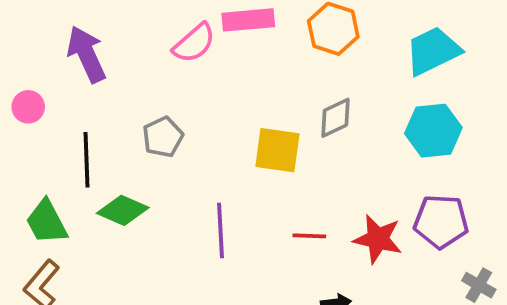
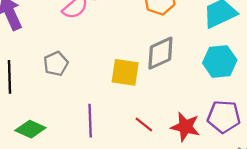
gray diamond: (335, 118) -> (160, 53), size x1.4
green diamond: (123, 210) -> (30, 129), moved
red line: (309, 236) -> (144, 124), turned 36

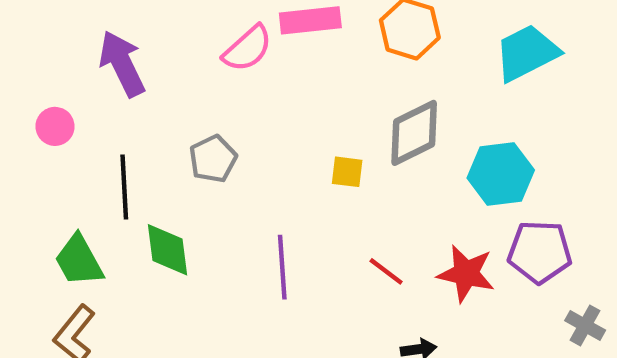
cyan hexagon: (220, 62) -> (501, 174), moved
yellow square: (125, 72) -> (347, 172), size x0.6
green diamond: (30, 129) -> (168, 250), moved, turned 60

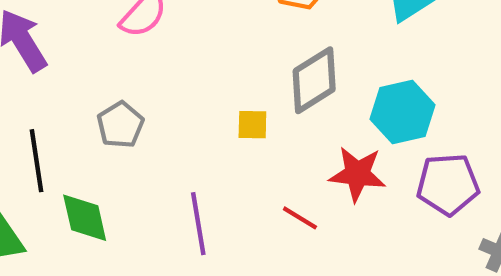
red star: (466, 274) -> (357, 174), moved

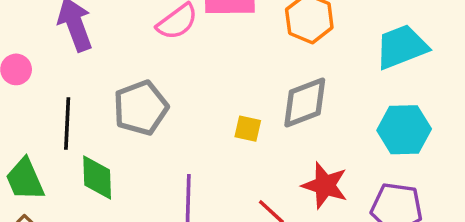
cyan hexagon: (402, 112) -> (404, 130), moved
gray pentagon: (120, 125) -> (141, 108), size x1.4

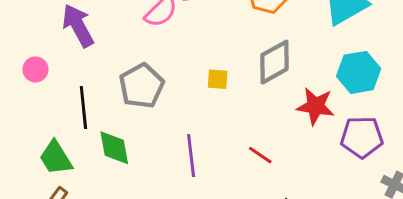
yellow square: (248, 129) -> (218, 79), moved
red star: (325, 185) -> (316, 106), moved

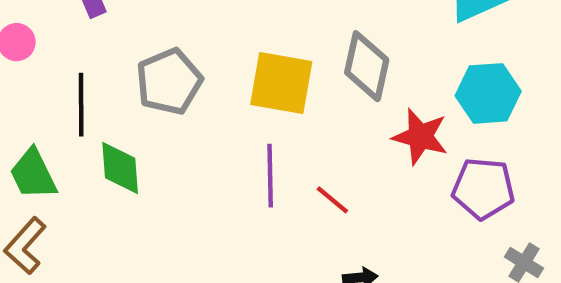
gray diamond: (274, 62) -> (367, 66), turned -54
yellow square: (218, 79) -> (281, 83), size x2.0
purple line: (191, 156) -> (270, 176), moved

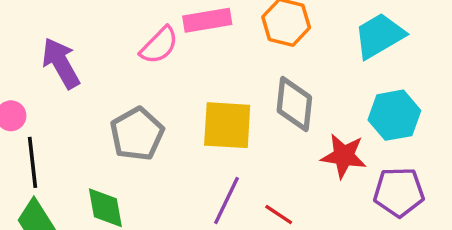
black line: (81, 105) -> (33, 162), moved
purple line: (270, 176) -> (227, 201), turned 33

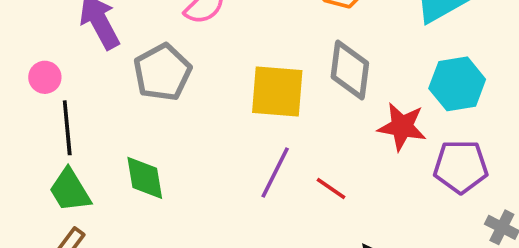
gray pentagon: (137, 134) -> (162, 72), moved

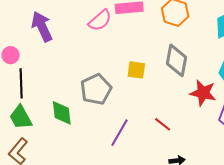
gray pentagon: (162, 72) -> (96, 89), moved
yellow square: (277, 91) -> (136, 70), size x0.6
purple line: (275, 172) -> (119, 133), moved

